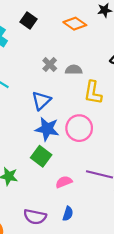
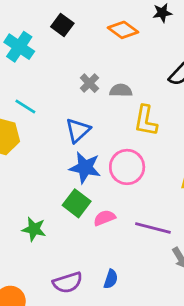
pink semicircle: (64, 182) -> (104, 218), moved
purple semicircle: (35, 217) -> (68, 283), turned -30

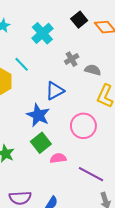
black square: (62, 25) -> (79, 20), moved
cyan cross: (19, 47) -> (42, 33), moved
blue star: (85, 168) -> (38, 115), moved

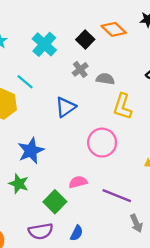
black square: (79, 20) -> (85, 40), moved
blue star: (38, 115) -> (31, 151), moved, turned 30
green square: (41, 143) -> (55, 202), moved

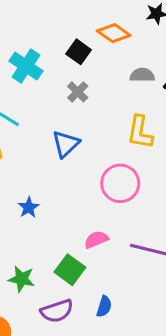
gray semicircle: (105, 79) -> (142, 75), moved
blue star: (31, 151) -> (29, 207), size x0.6
green star: (19, 184) -> (21, 279), moved

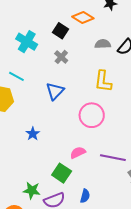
green star: (21, 279) -> (32, 190), moved

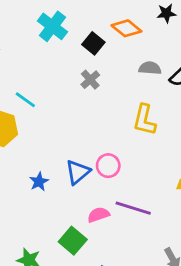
cyan cross: (27, 42) -> (52, 26), moved
blue triangle: (55, 91) -> (78, 172), moved
pink circle: (92, 115) -> (108, 166), moved, size x0.7
purple line: (113, 158) -> (133, 208), moved

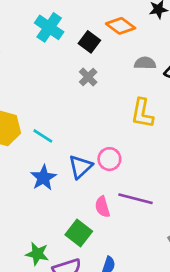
cyan line: (25, 100) -> (43, 136), moved
blue star: (39, 182) -> (43, 178), size x1.4
pink semicircle: (98, 215) -> (102, 207), turned -85

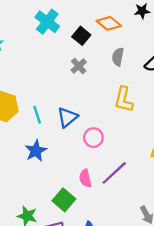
gray semicircle: (145, 63) -> (118, 57), moved, turned -84
cyan line: (43, 136) -> (37, 115), turned 36
blue triangle: (80, 167) -> (67, 117), moved
purple line: (136, 199) -> (114, 173), turned -60

